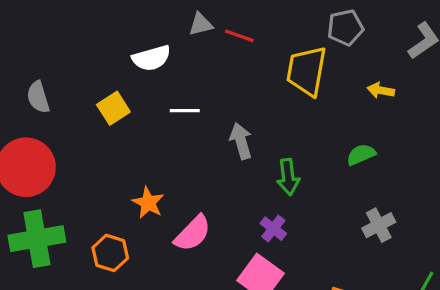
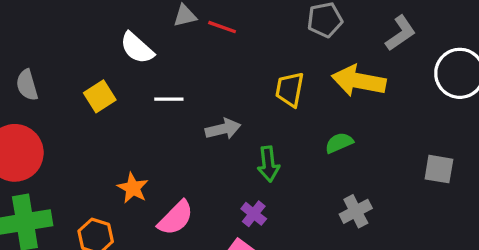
white semicircle: (151, 58) -> (137, 48), turned 57
yellow trapezoid: (307, 71) -> (290, 89), moved, size x0.7
yellow arrow: (381, 90) -> (359, 81), size x2.0
gray arrow: (241, 141) -> (223, 129), turned 92

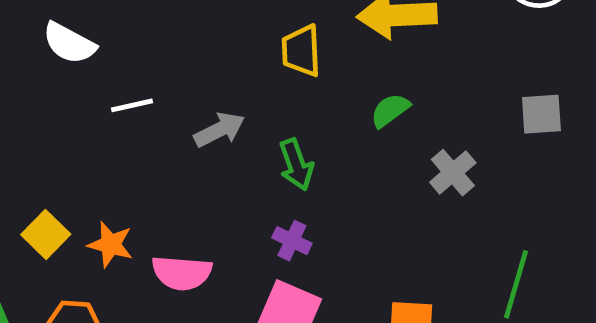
yellow square: (100, 96) -> (46, 234), moved
gray cross: (356, 211) -> (453, 173), moved
pink semicircle: (176, 218) -> (182, 273), turned 63

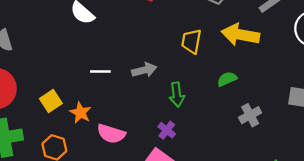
white line: (132, 105) -> (100, 71), moved

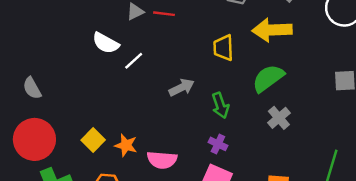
white line: (100, 71) -> (134, 61), moved, turned -30
green semicircle: (227, 79) -> (268, 78), size x1.6
gray cross: (250, 115) -> (279, 118), moved

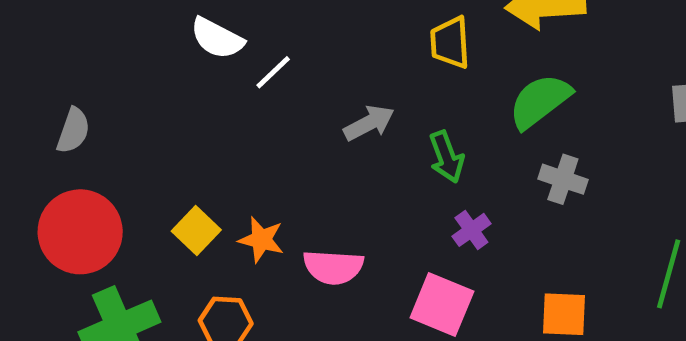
gray semicircle: (32, 88) -> (73, 131), turned -130
gray cross: (279, 118) -> (563, 179), turned -30
purple cross: (218, 144) -> (471, 230), moved, turned 30

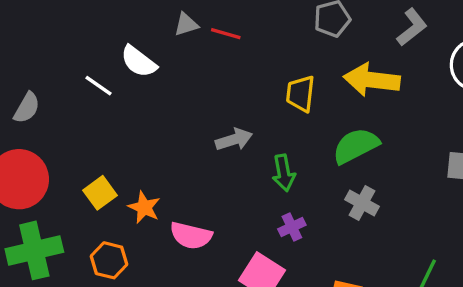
white line: (273, 72) -> (99, 86), moved, turned 68

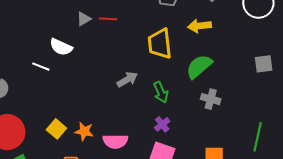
yellow arrow: (372, 80) -> (199, 26), size x0.7
yellow trapezoid: (301, 94) -> (160, 44), size x1.4
purple cross: (292, 227) -> (162, 124), moved

